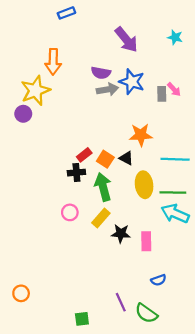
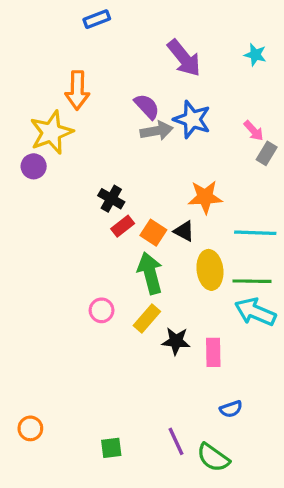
purple semicircle: (101, 73) -> (147, 106), turned -144
gray rectangle: (162, 94) -> (267, 153), moved, turned 32
black cross: (76, 173) -> (111, 199), moved, turned 35
green square: (82, 319) -> (111, 448), moved

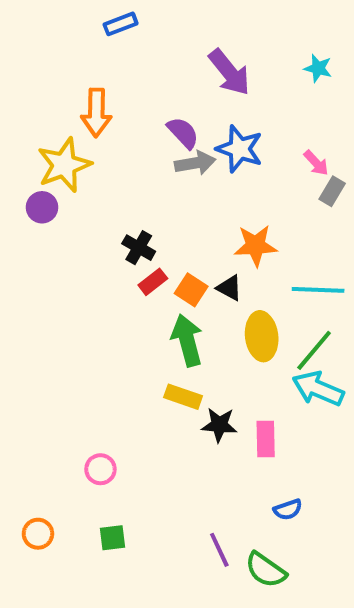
green line: (252, 281) -> (314, 350), turned -51
pink circle: (102, 310) -> (100, 469), moved
yellow rectangle: (147, 318) -> (183, 397), turned 68
green square: (111, 448) -> (113, 538), moved

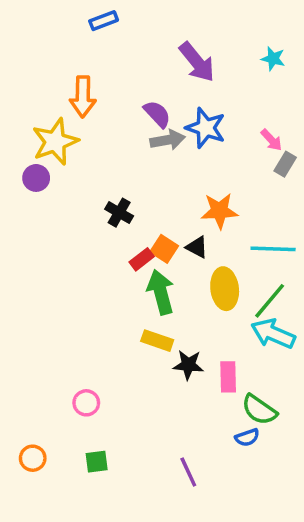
red rectangle: (153, 282) -> (142, 259), moved
green semicircle: (266, 570) -> (259, 410), moved

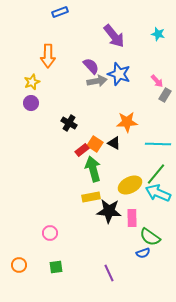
yellow star: (55, 142) -> (32, 82), size x0.6
purple circle: (36, 178) -> (31, 103), moved
yellow ellipse: (225, 289) -> (130, 185), moved, turned 70
yellow rectangle: (157, 341) -> (91, 197), turned -30
black star: (188, 365) -> (109, 211), size x1.4

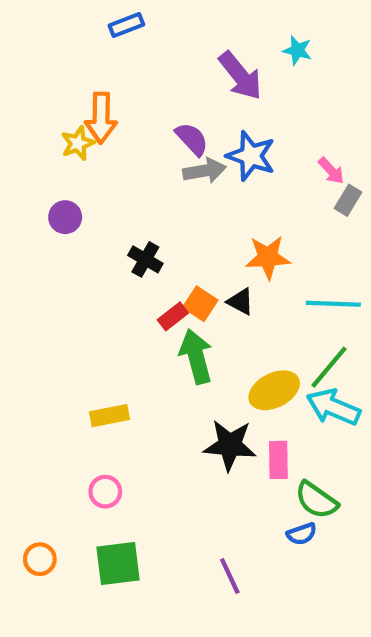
cyan star: (158, 34) -> (297, 50), moved
yellow star: (32, 82) -> (78, 143), moved
yellow rectangle: (91, 197) -> (109, 416), moved
green square: (56, 267) -> (118, 563), size x1.6

